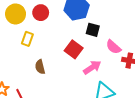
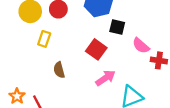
pink arrow: (92, 67) -> (105, 78), moved

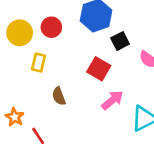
black square: (117, 27) -> (120, 41), turned -35
orange star: (17, 96) -> (15, 117), moved

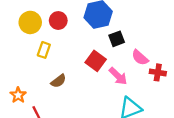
brown semicircle: (59, 96) -> (58, 81), turned -112
pink arrow: (112, 100) -> (118, 76), moved, turned 78

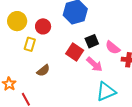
red circle: (58, 20) -> (43, 26), moved
black square: (117, 39) -> (92, 41), moved

